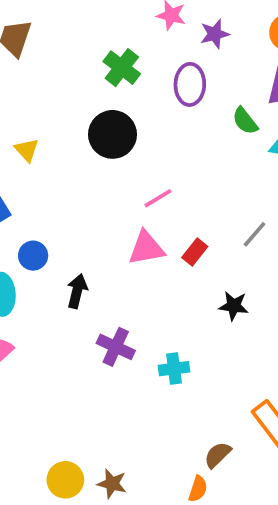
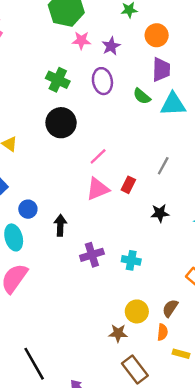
purple cross: (116, 347) -> (92, 255), turned -30
cyan cross: (174, 369) -> (131, 260), turned 30
yellow circle: (65, 480) -> (137, 311), moved
brown star: (112, 484) -> (118, 333), moved

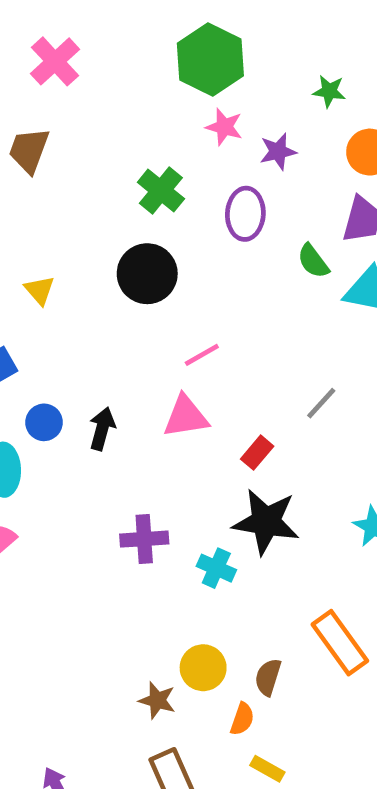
red rectangle: (128, 185) -> (257, 453), moved
black star: (160, 213) -> (266, 522), moved, size x1.8
black arrow: (60, 225) -> (102, 429), moved
brown semicircle: (170, 308) -> (268, 677), turned -30

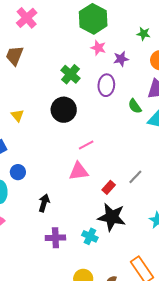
gray line: (321, 403) -> (135, 177), moved
black arrow: (102, 429) -> (44, 203), moved
purple cross: (144, 539) -> (55, 238), moved

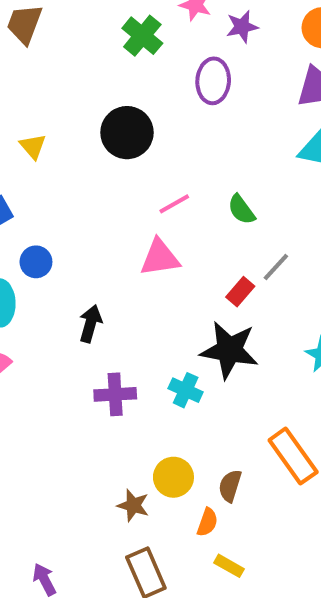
green cross: (70, 74) -> (142, 36), moved
green semicircle: (135, 106) -> (241, 210), moved
red rectangle: (109, 187) -> (240, 292), moved

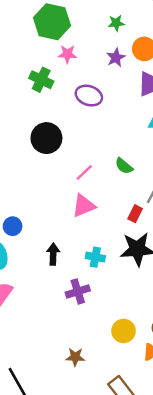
purple star: (242, 27) -> (116, 58), moved
purple ellipse: (213, 81) -> (89, 96), turned -60
cyan cross: (186, 390) -> (95, 257), moved
brown star: (133, 505) -> (75, 357), moved

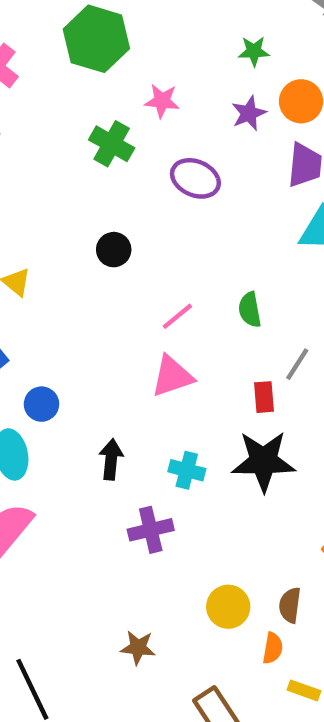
green hexagon: (52, 22) -> (96, 39), moved
black circle: (46, 138) -> (114, 250), size x0.6
green semicircle: (124, 166) -> (250, 310), turned 36
red rectangle: (135, 214) -> (264, 397), turned -35

